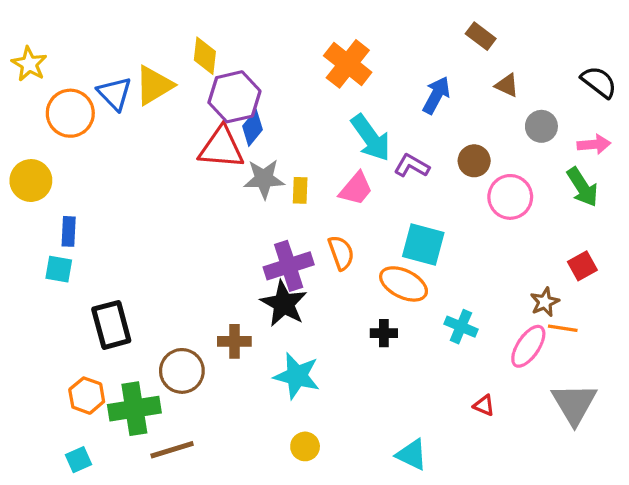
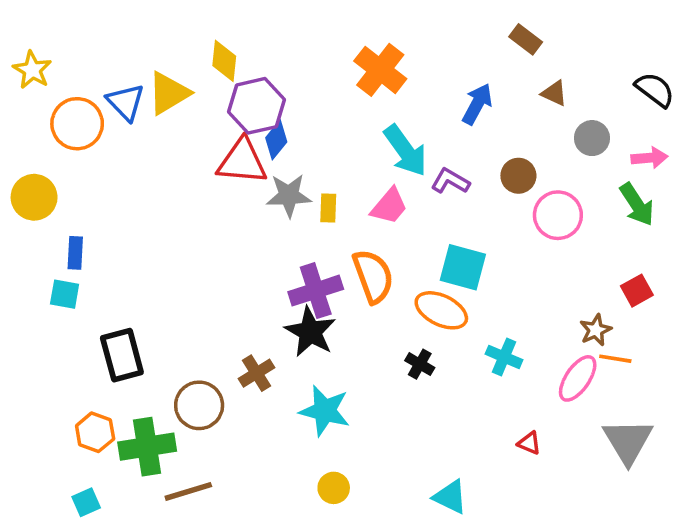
orange semicircle: (341, 253) -> (373, 276), size x1.4
black cross: (384, 333) -> (420, 364), turned 30
brown cross: (234, 341) -> (257, 373), turned -32

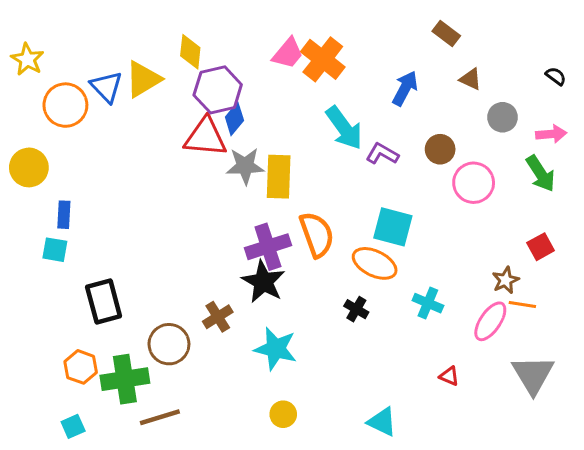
black semicircle: (655, 90) -> (556, 76), size x0.6
pink trapezoid: (389, 206) -> (288, 53), moved
yellow rectangle: (328, 208) -> (279, 177), size x1.8

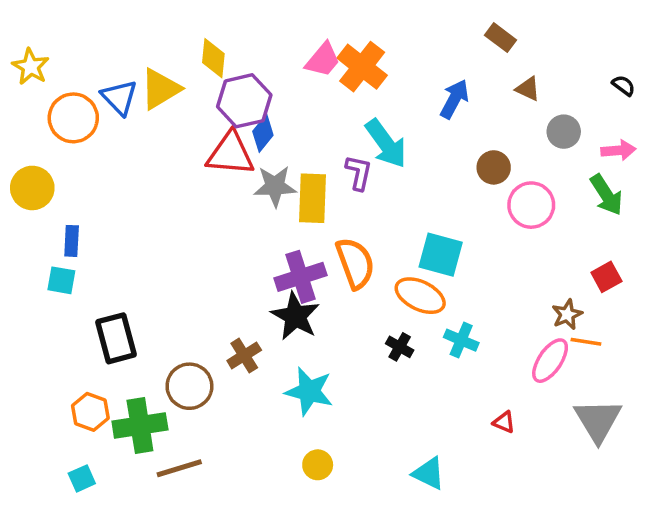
purple L-shape: (382, 154) -> (359, 173), moved, turned 72
cyan cross: (428, 303) -> (461, 340), moved

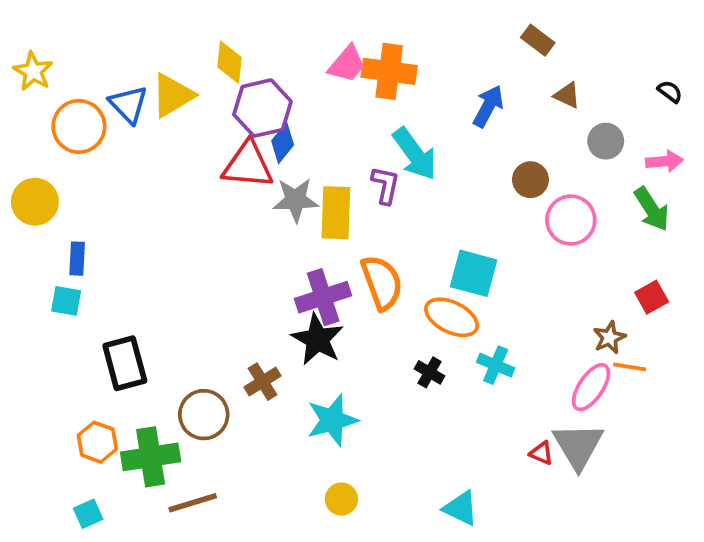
orange cross: (362, 67) -> (389, 71), turned -30
cyan star: (309, 391) -> (332, 420), turned -30
gray triangle: (598, 420) -> (578, 446), moved

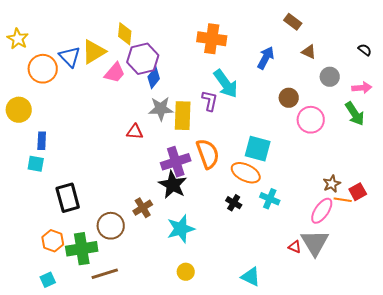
pink trapezoid: (347, 64) -> (115, 73), moved
red triangle: (248, 165) -> (135, 132), moved, size x0.6
red square: (652, 297) -> (358, 192), moved

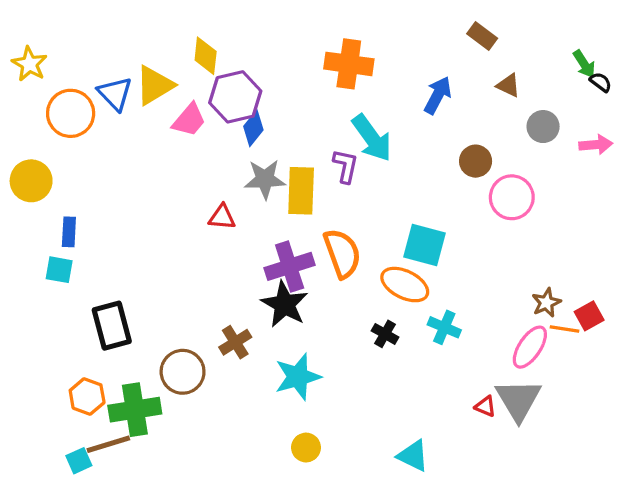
green arrow: (355, 114) -> (584, 64), moved, size x0.7
brown line: (105, 274) -> (108, 444), moved

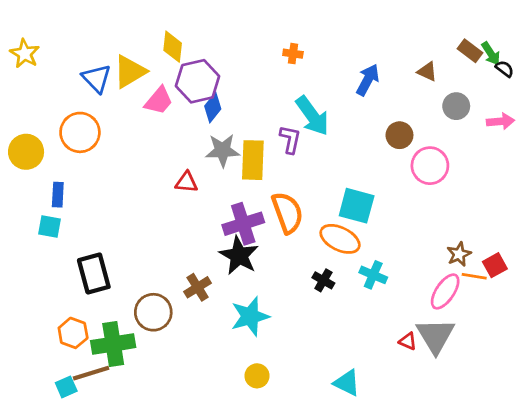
brown rectangle: (482, 36) -> (470, 51), moved
orange cross: (349, 64) -> (293, 54), size x0.5
orange circle: (71, 113) -> (80, 132), moved

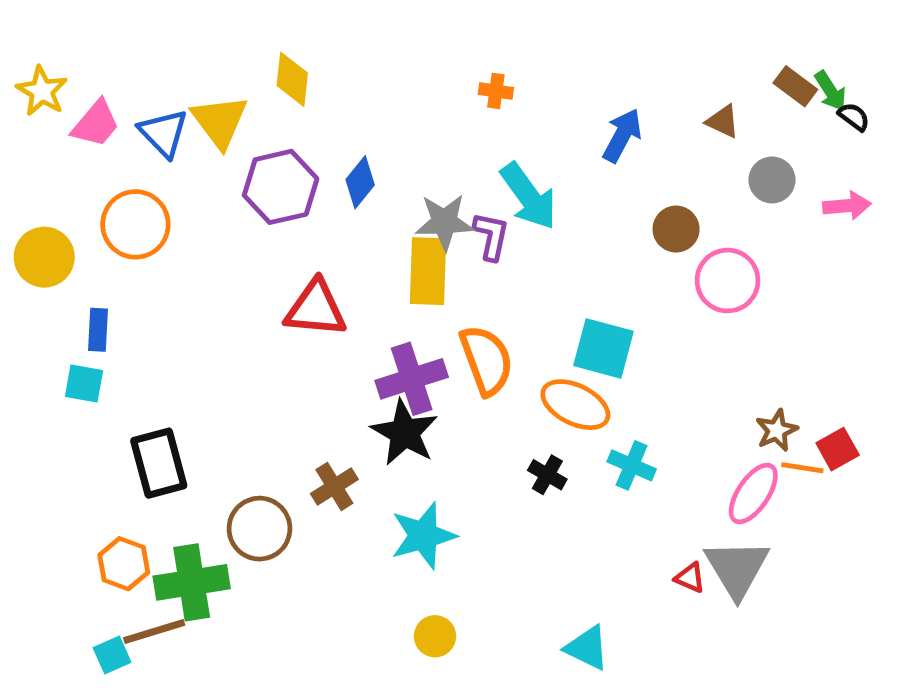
yellow triangle: (130, 72) -> (220, 121), turned -36
purple hexagon: (198, 81) -> (281, 187), moved
pink trapezoid: (159, 101) -> (96, 124), moved
gray star: (222, 150) -> (444, 222), moved
red triangle: (186, 182) -> (316, 309), size x1.6

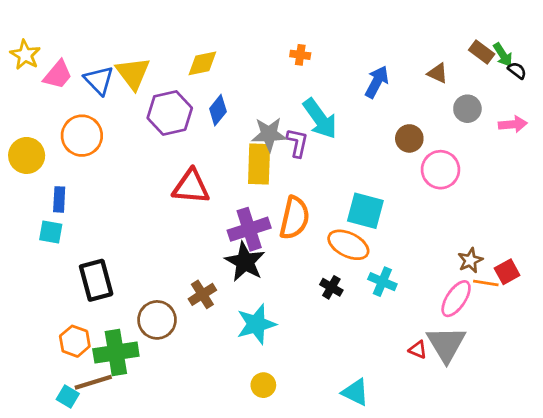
yellow diamond: (292, 79) -> (202, 63), moved, turned 72
orange semicircle: (486, 360) -> (295, 218), turned 33
cyan square: (112, 655) -> (68, 396), turned -35

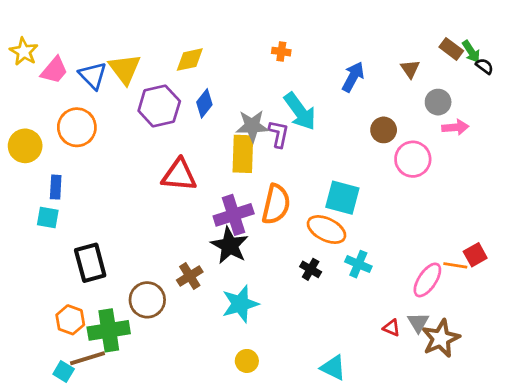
brown triangle: (438, 73) -> (410, 69), turned 30
pink arrow: (513, 124) -> (455, 127), moved
brown star: (470, 260) -> (441, 338), moved, size x1.6
gray triangle: (446, 344) -> (418, 322), size x0.6

